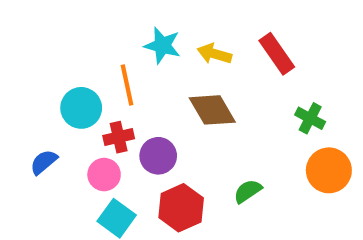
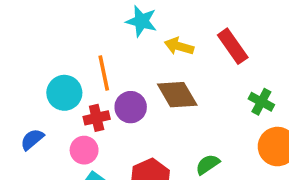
cyan star: (162, 45) -> (141, 21), moved
purple circle: (158, 156) -> (131, 107), moved

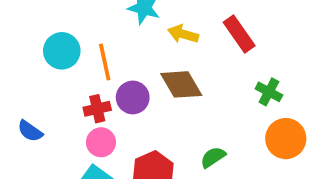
cyan circle: (64, 93) -> (62, 51), moved
blue semicircle: (32, 139) -> (30, 131), turned -105
pink circle: (84, 150) -> (101, 142), moved

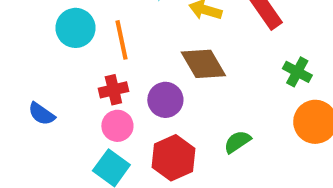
purple circle: (133, 97) -> (165, 100), moved

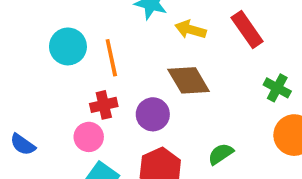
blue semicircle: (42, 114) -> (23, 144), moved
pink circle: (117, 126) -> (89, 137), moved

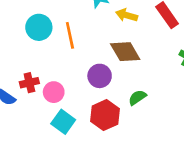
red cross: (104, 105) -> (29, 83), moved
green semicircle: (221, 154) -> (137, 97), moved

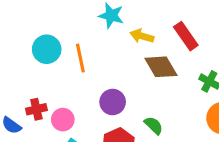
brown diamond: (125, 52) -> (161, 67), moved
green semicircle: (137, 97) -> (154, 125), turned 78

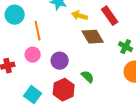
cyan circle: (47, 49) -> (15, 15), moved
pink circle: (63, 120) -> (33, 55), moved

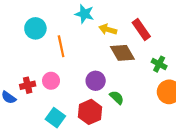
pink circle: (33, 55) -> (51, 81), moved
purple circle: (60, 61) -> (96, 81), moved

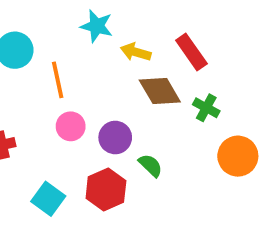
green cross: (159, 64) -> (206, 108), moved
pink circle: (51, 81) -> (71, 126), moved

